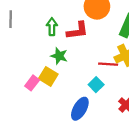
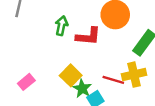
green star: (59, 56) -> (82, 88), moved
yellow square: (48, 76) -> (71, 75), moved

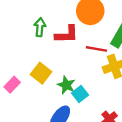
yellow square: (71, 75) -> (41, 73), moved
red line: (113, 80) -> (96, 49), moved

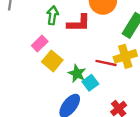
red line: (96, 49) -> (106, 63), moved
pink rectangle: (12, 85) -> (40, 43), moved

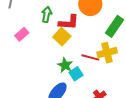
pink rectangle: (40, 43) -> (22, 34), moved
yellow square: (52, 61) -> (62, 37), moved

